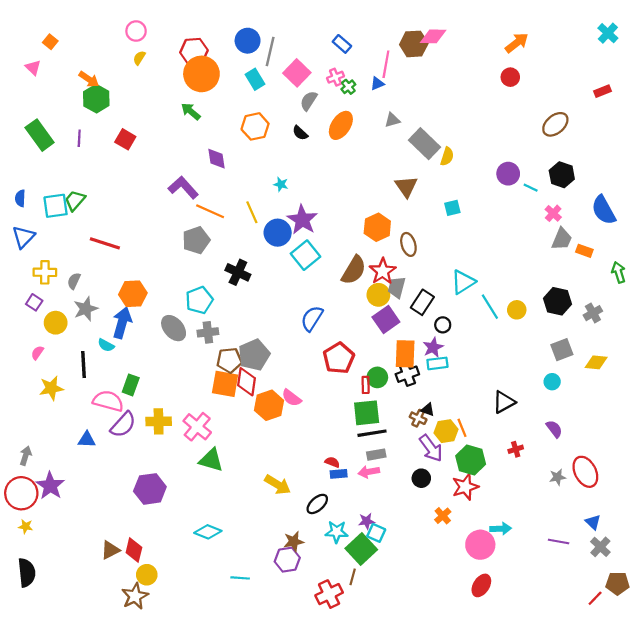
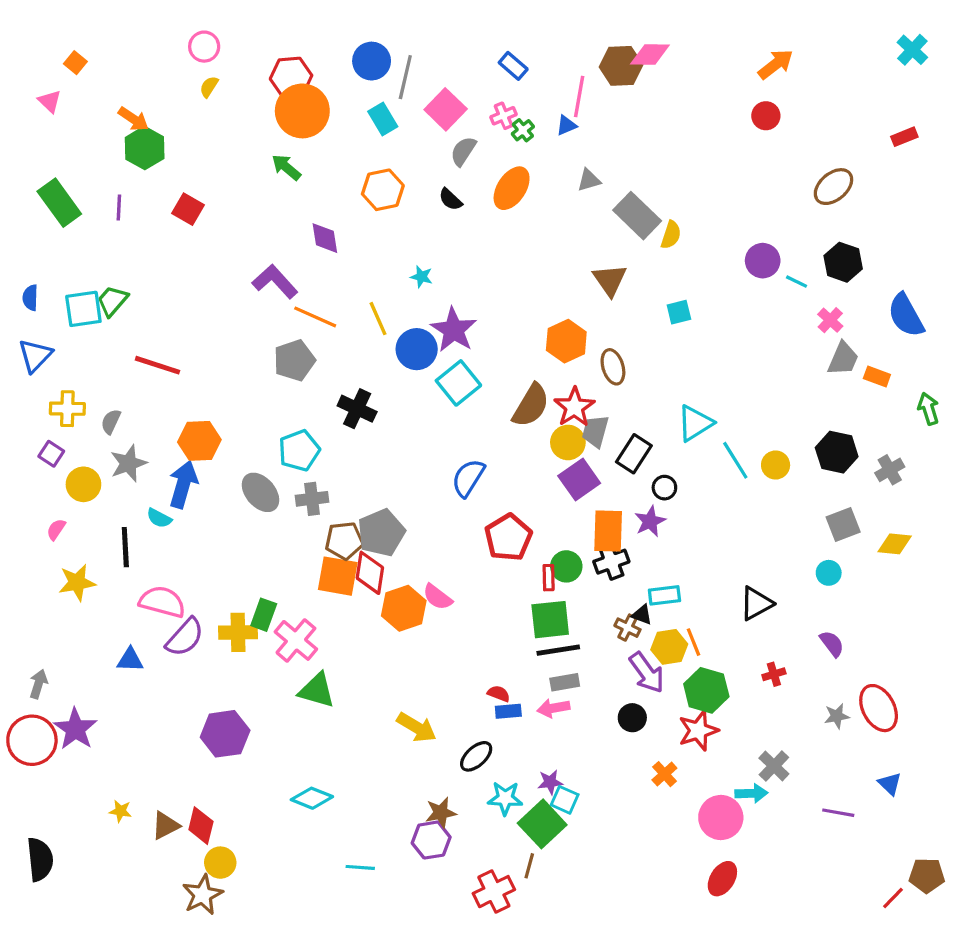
cyan rectangle: (437, 363) -> (664, 595), moved
green rectangle: (131, 385) -> (264, 615), moved
yellow star: (26, 526) -> (120, 811), moved
gray cross: (600, 547) -> (774, 766), moved

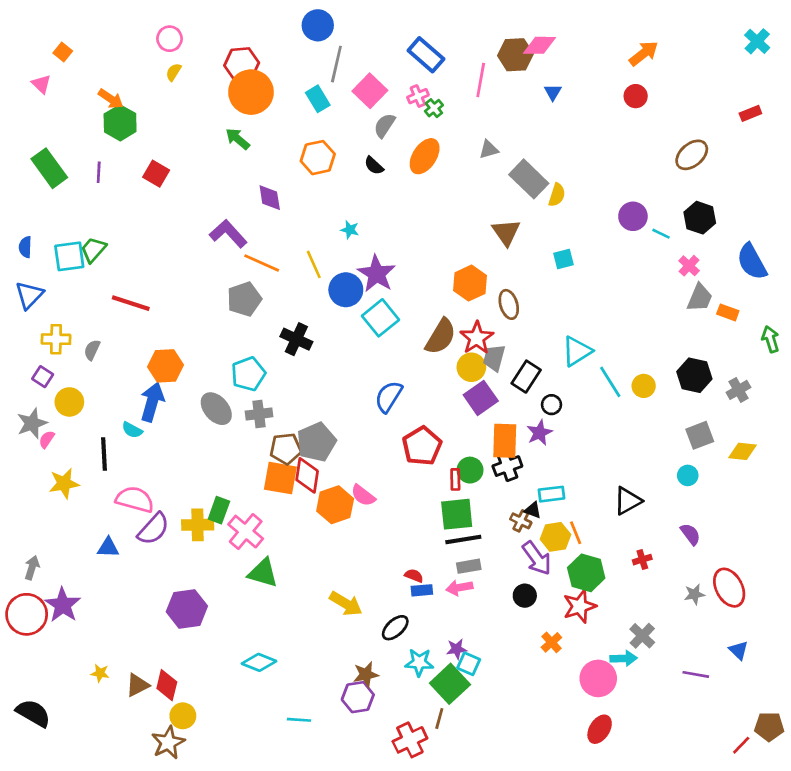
blue circle: (372, 61) -> (318, 25), moved
blue rectangle: (513, 66) -> (426, 55), size x1.5
blue triangle: (566, 125) -> (553, 92), moved, turned -36
gray star: (129, 463) -> (32, 423), moved
black semicircle: (40, 859) -> (33, 713), turned -54

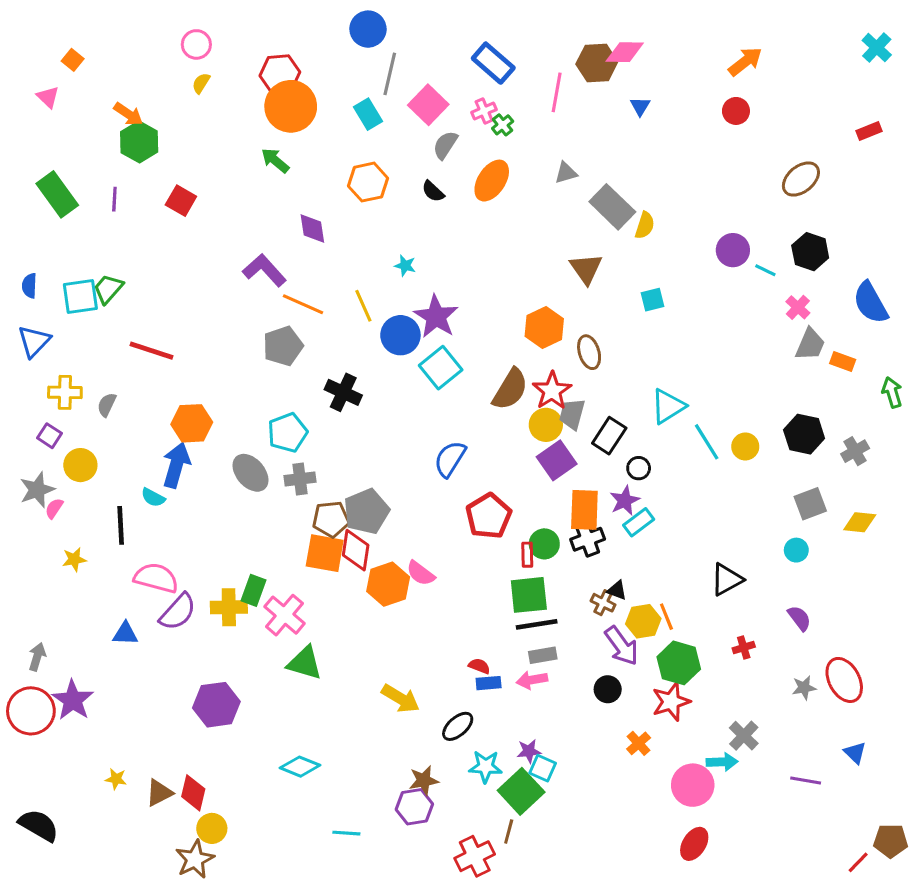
yellow star: (64, 483) -> (74, 559), size x0.7
cyan rectangle: (551, 494) -> (639, 522), moved, turned -30

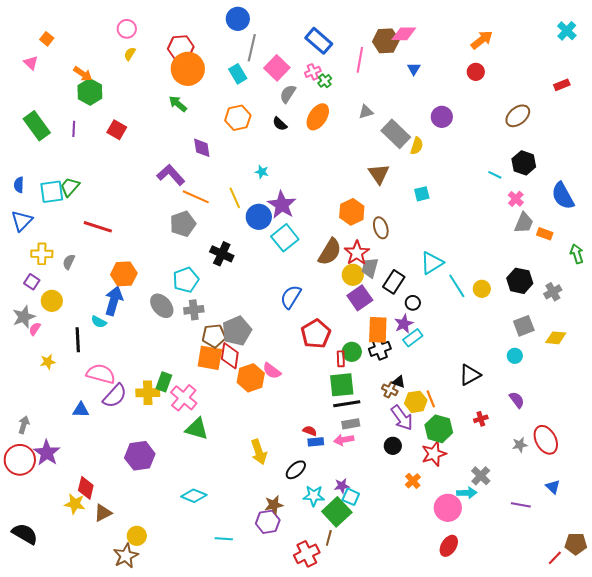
purple circle: (733, 250) -> (442, 117), moved
yellow arrow: (400, 699) -> (259, 452), turned 40
yellow star: (116, 779) -> (75, 504), size x1.5
red diamond: (193, 793) -> (86, 488), moved

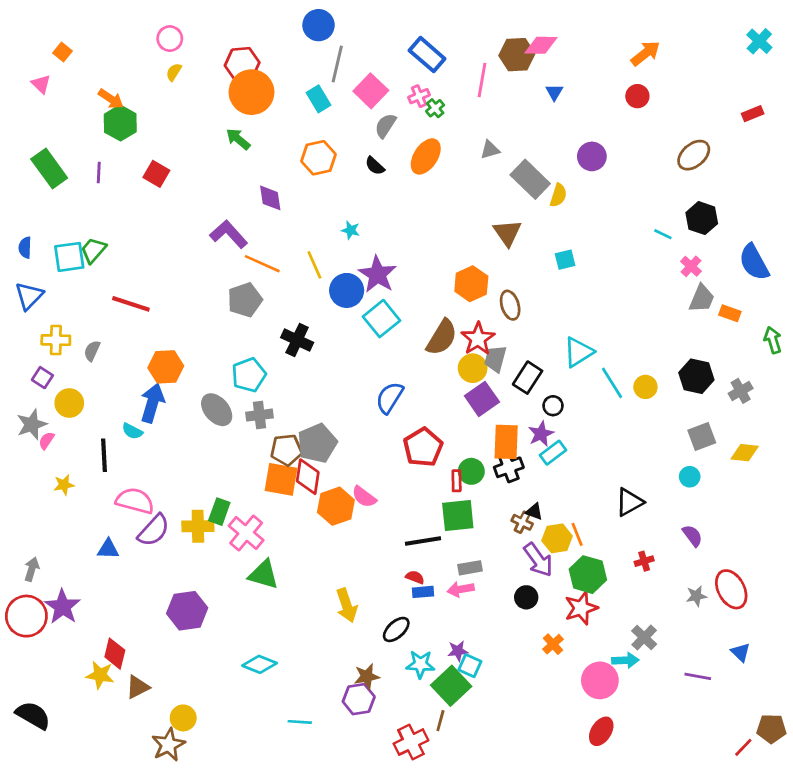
black line: (347, 404) -> (423, 541), moved

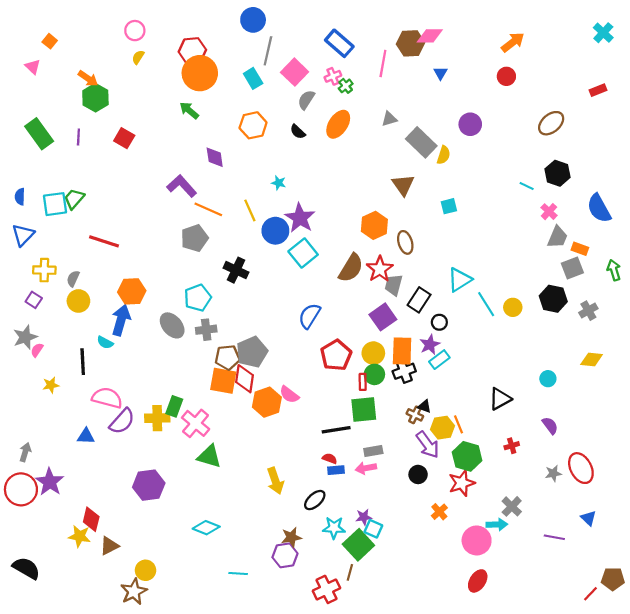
yellow circle: (473, 368) -> (373, 353), moved
yellow circle: (69, 403) -> (78, 301), moved
gray square: (702, 437) -> (572, 268), moved

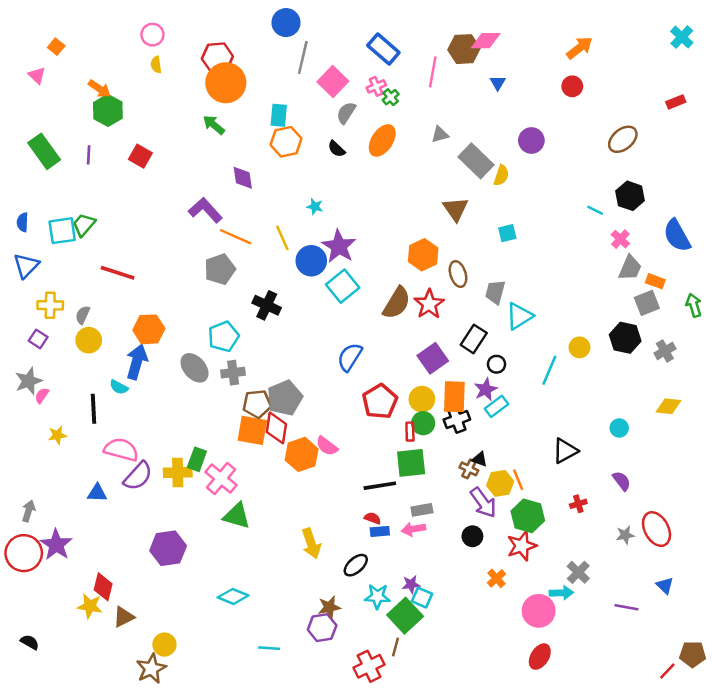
yellow semicircle: (138, 57) -> (156, 65), turned -40
cyan rectangle: (253, 78) -> (279, 115), moved, turned 36
gray trapezoid: (394, 285) -> (495, 292), moved
cyan line: (486, 304) -> (549, 370), moved, turned 55
black semicircle: (26, 568) -> (30, 642), size x0.6

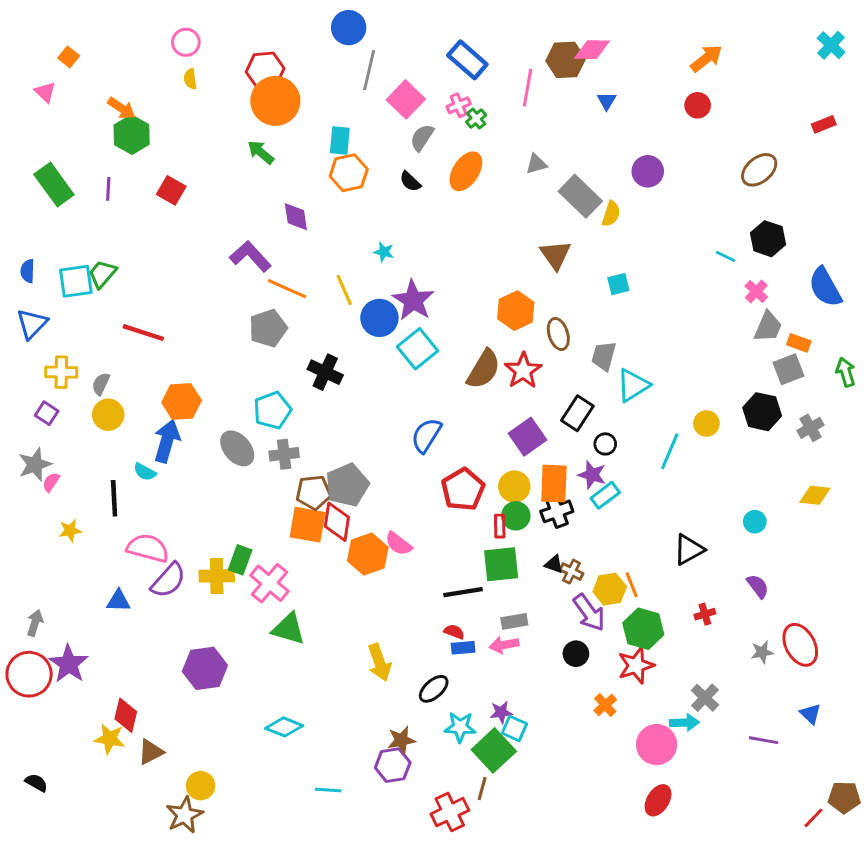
purple star: (486, 389) -> (592, 475), turned -30
black triangle: (480, 459) -> (554, 564), moved

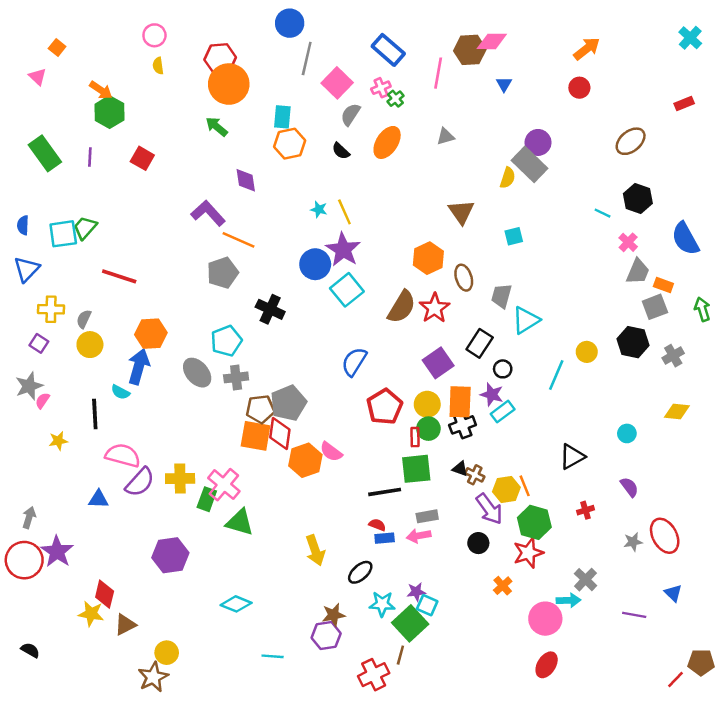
gray rectangle: (580, 196) -> (529, 164), moved
yellow line: (344, 290) -> (344, 212), moved
green rectangle: (240, 560) -> (207, 499), moved

